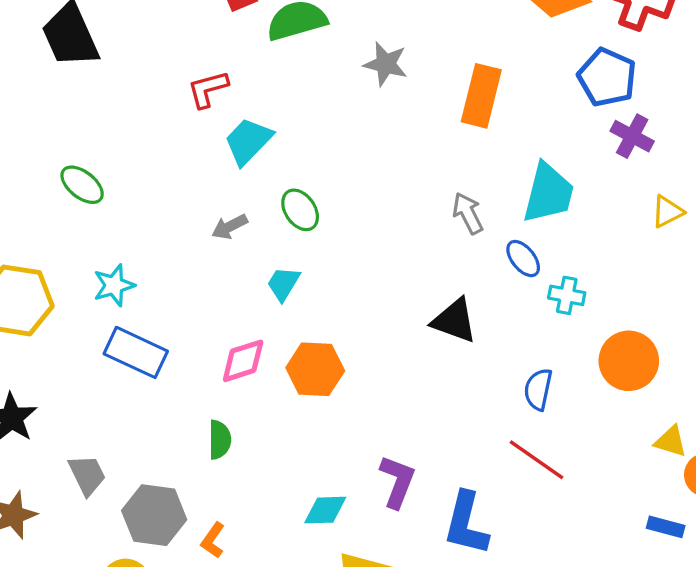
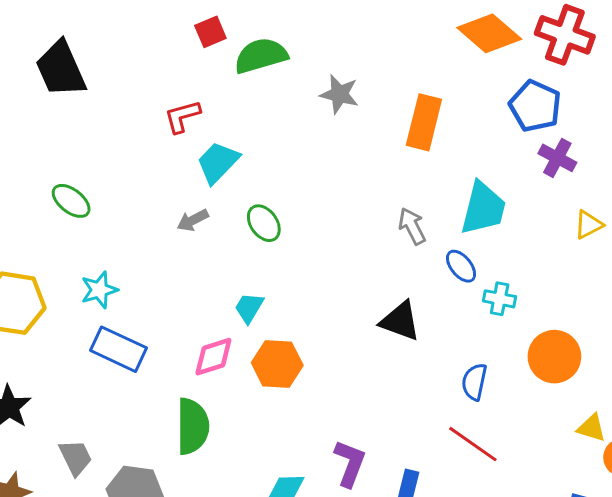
gray arrow: (230, 227) -> (193, 220), moved
cyan trapezoid: (283, 284) -> (249, 308), moved
green semicircle: (220, 440) -> (193, 426), size x1.6

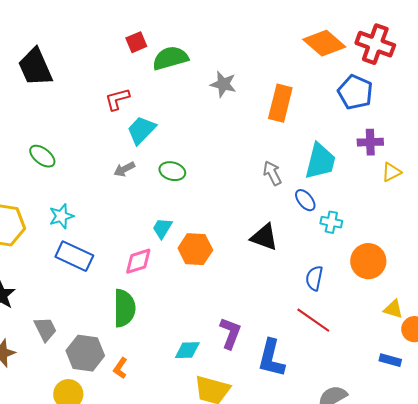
purple cross: (557, 158) -> (370, 142), moved, turned -30
green ellipse: (264, 223) -> (172, 171), turned -40
orange hexagon: (277, 364) -> (195, 249), moved

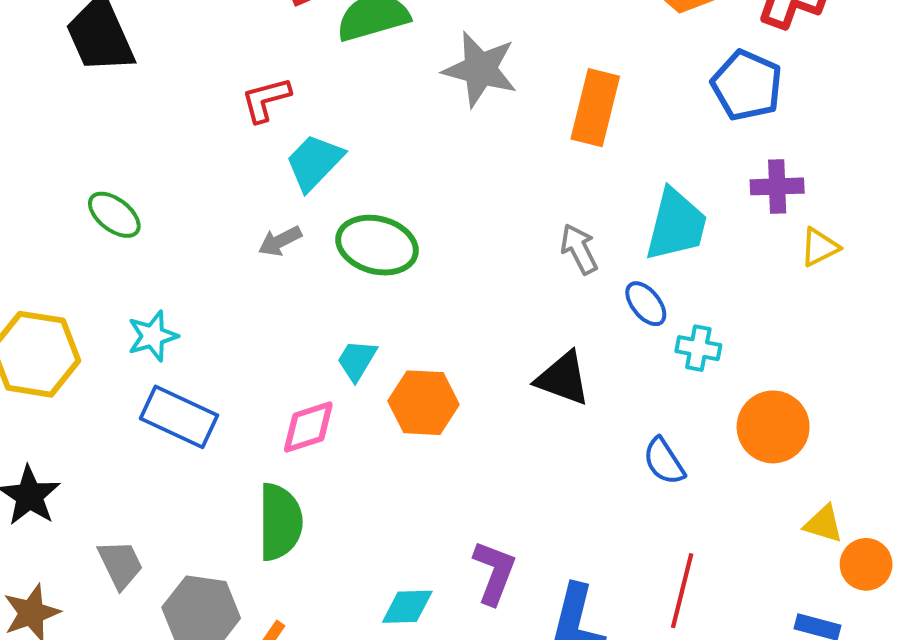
gray star: (223, 84) -> (480, 69), size x1.4
green ellipse: (172, 171) -> (377, 245), size x1.5
blue semicircle: (314, 278) -> (664, 461), turned -45
red line: (313, 320) -> (682, 591), moved, turned 69

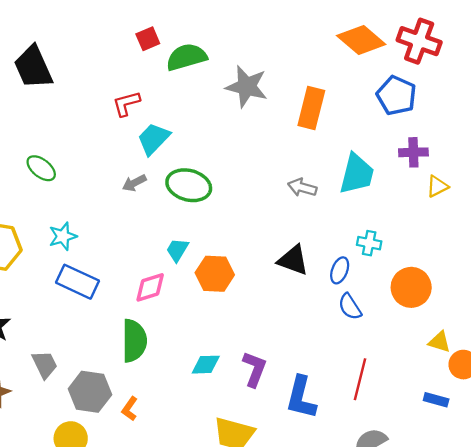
gray arrow: (579, 249) -> (302, 188), turned -48
blue ellipse: (646, 304) -> (340, 270), moved, turned 60
cyan diamond: (407, 607) -> (206, 365), moved

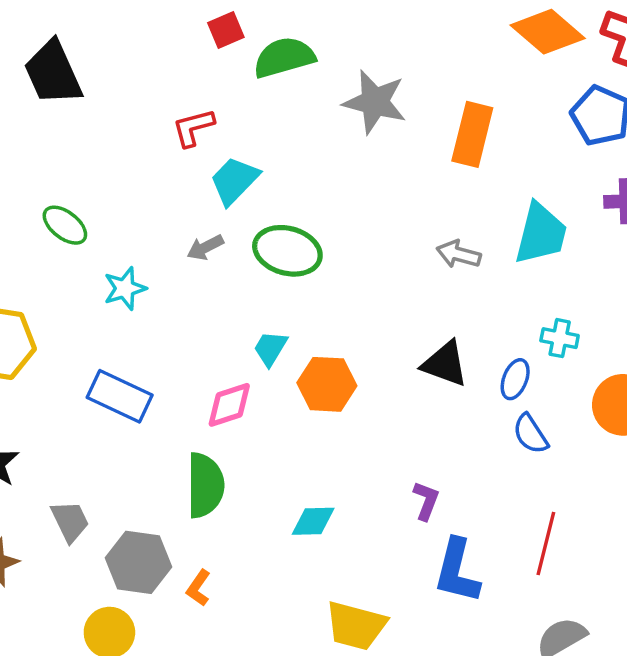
cyan star: (63, 236) -> (125, 288), moved
purple L-shape: (255, 369) -> (426, 501), moved, size x0.7

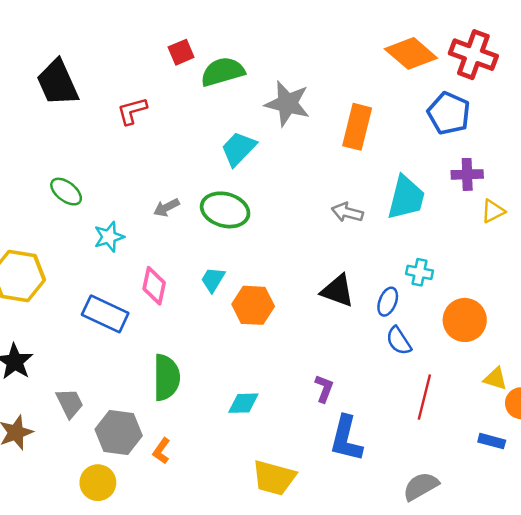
red L-shape: (193, 128) -> (132, 111), moved
cyan trapezoid: (234, 181) -> (239, 149), moved
pink diamond: (229, 405) -> (154, 286), moved, turned -60
red line: (546, 544) -> (424, 397), moved

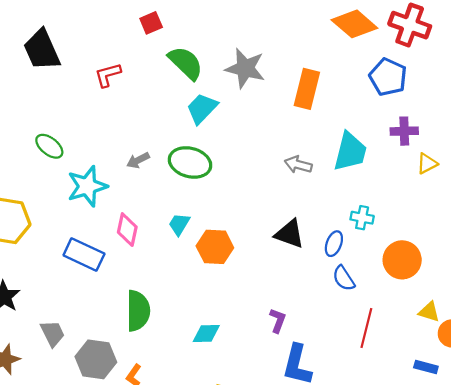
green semicircle: (223, 72) -> (186, 63), moved, turned 60
cyan star: (109, 237) -> (87, 186), size x1.5

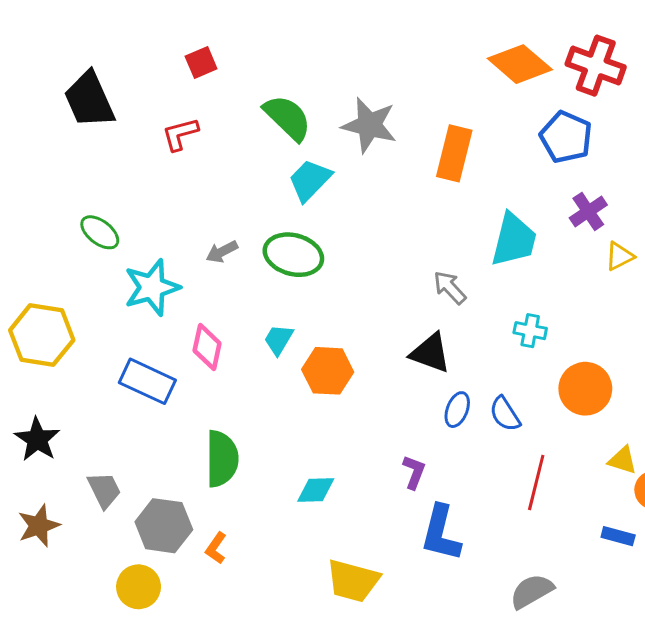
red square: (151, 23) -> (201, 63), moved
purple cross: (404, 131) -> (588, 211), turned -32
gray arrow: (298, 165) -> (450, 287), moved, turned 32
blue ellipse: (334, 244) -> (457, 410), moved

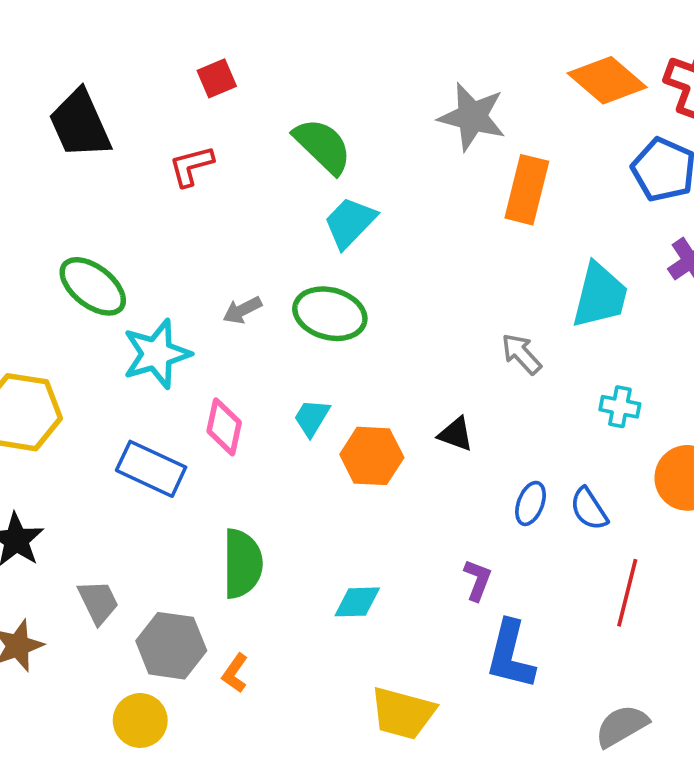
gray star: (369, 125) -> (472, 117), moved
green ellipse: (100, 232) -> (93, 286), size x1.4
black triangle: (430, 353) -> (456, 434), moved, size x0.7

